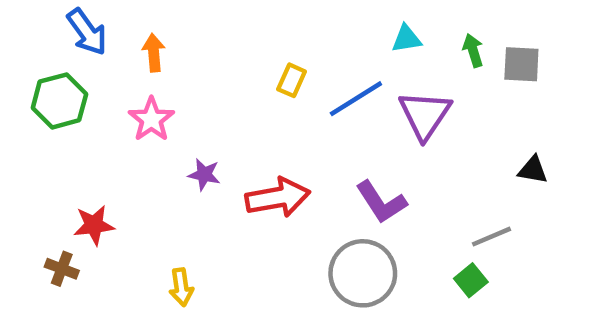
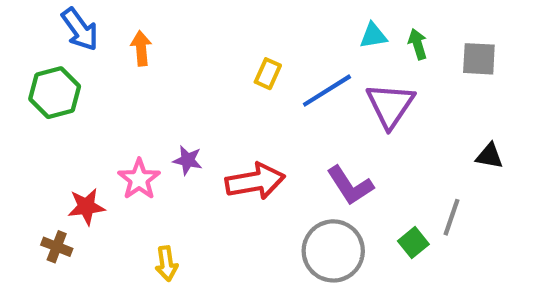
green arrow: (473, 50) -> (418, 44), moved
pink star: (151, 119) -> (139, 179), moved
gray line: (492, 237) -> (451, 217), turned -48
green square: (471, 280) -> (413, 243), moved

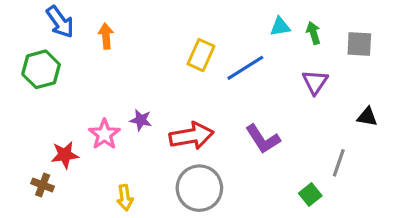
yellow rectangle: (268, 74) -> (201, 55), size x1.4
purple triangle: (390, 105) -> (315, 82), moved, size x0.7
green square: (413, 243) -> (310, 194), moved
gray circle: (333, 251) -> (199, 188), moved

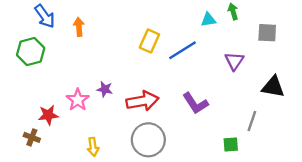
green arrow: (313, 33) -> (233, 12), moved
black triangle: (367, 117) -> (273, 87), size x1.5
green square: (310, 194) -> (231, 145), turned 35

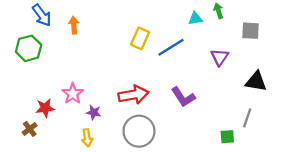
purple star: (105, 89) -> (94, 112), moved
gray line: (252, 121) -> (247, 118), moved
brown cross: (32, 137) -> (30, 129), turned 32
green square: (231, 145) -> (227, 137), moved

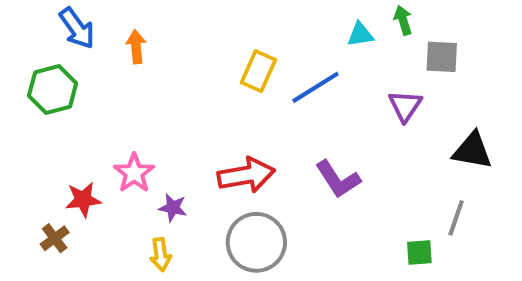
gray square: (251, 31) -> (442, 57), moved

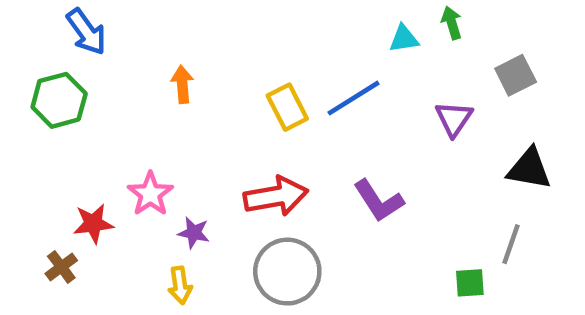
orange arrow: (136, 47) -> (182, 84), moved
gray square: (442, 57) -> (516, 75), moved, turned -30
yellow rectangle: (258, 71) -> (287, 107), moved, turned -51

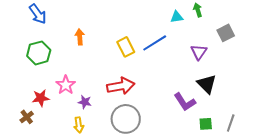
green hexagon: (59, 100) -> (39, 53), moved
black triangle: (529, 169) -> (207, 84), moved, turned 35
purple L-shape: (379, 201) -> (185, 102), moved
gray line: (511, 244) -> (231, 123), moved

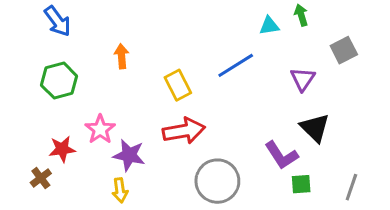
yellow rectangle: (126, 47) -> (178, 85), moved
purple star: (85, 102) -> (129, 155), size x1.5
gray circle: (126, 119) -> (217, 181), moved
green square: (206, 124) -> (301, 184), moved

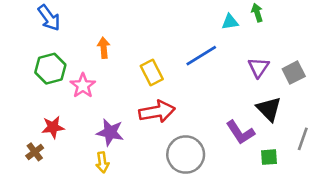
gray square: (344, 50) -> (294, 73), moved
pink star: (100, 129) -> (83, 86), moved
green square: (301, 184) -> (269, 157), moved
gray line: (351, 187) -> (303, 139), moved

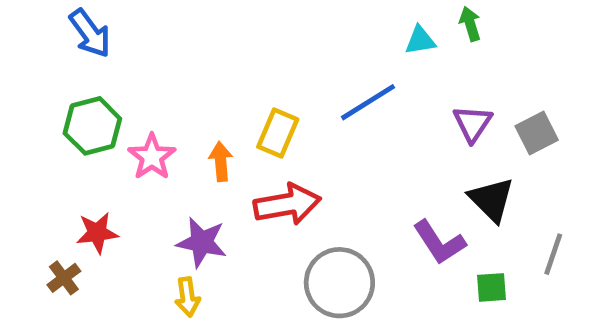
orange arrow: (104, 48) -> (221, 162), moved
yellow rectangle: (152, 73) -> (278, 133), turned 50

